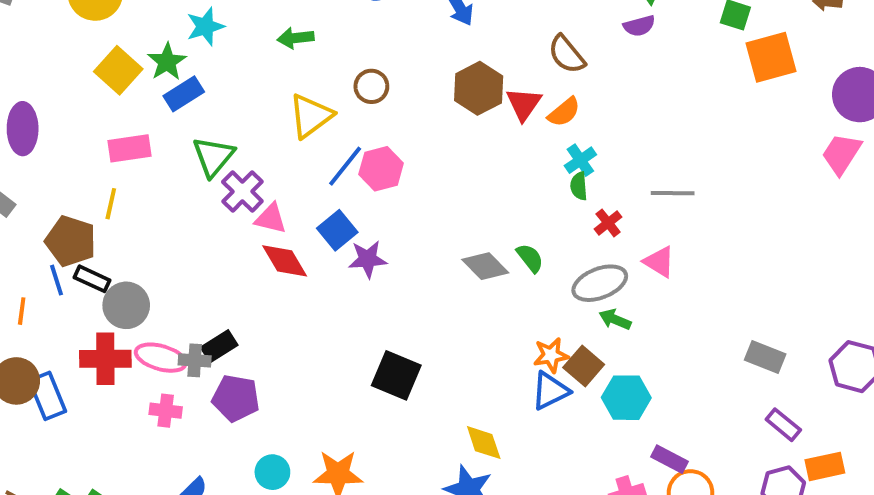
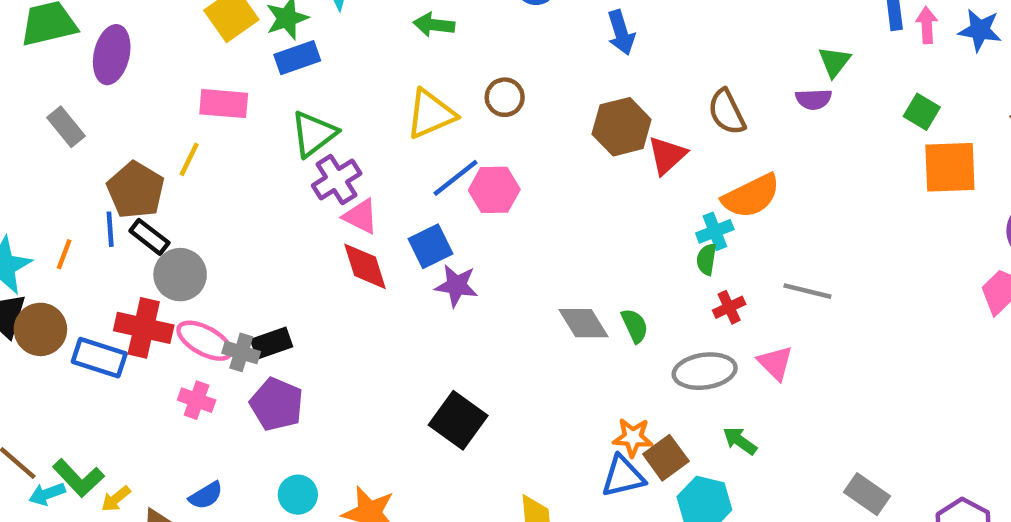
orange semicircle: (564, 112) -> (751, 196), moved, size x1.5
green arrow: (615, 319) -> (740, 441), moved
blue rectangle: (47, 396) -> (99, 358), moved, turned -63

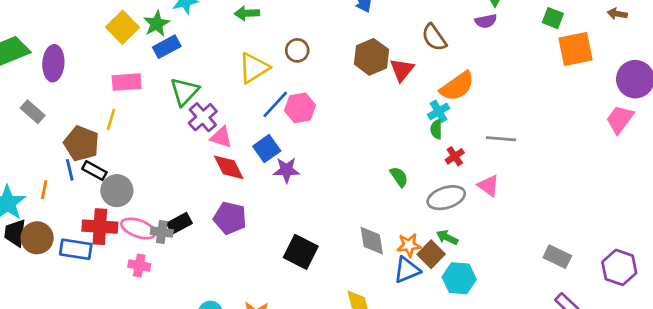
gray diamond: (584, 323) -> (372, 241), moved, turned 32
purple pentagon: (277, 404) -> (230, 218), moved
green arrow: (740, 441) -> (447, 237), moved

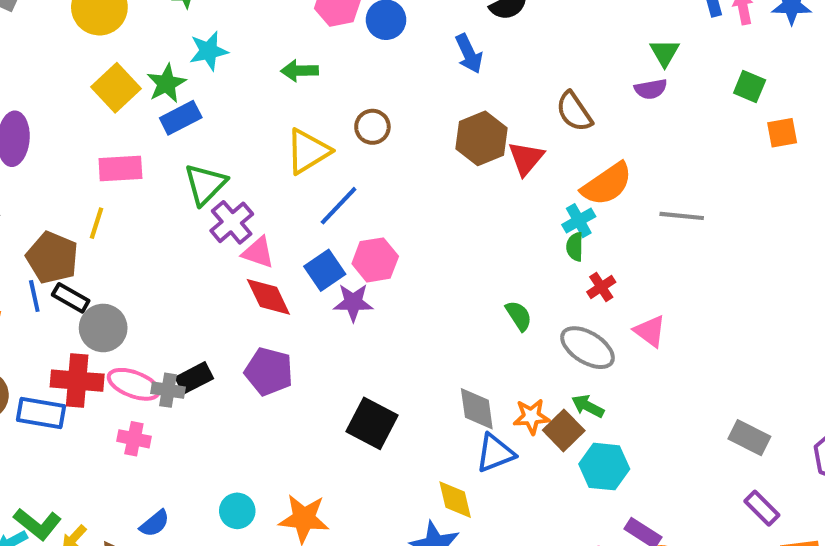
orange square: (576, 49) -> (782, 133), size x0.6
pink hexagon: (300, 108) -> (375, 260), moved
gray line: (501, 139) -> (682, 216), moved
gray ellipse: (446, 198) -> (587, 348), turned 48
blue triangle: (407, 270) -> (495, 453), moved

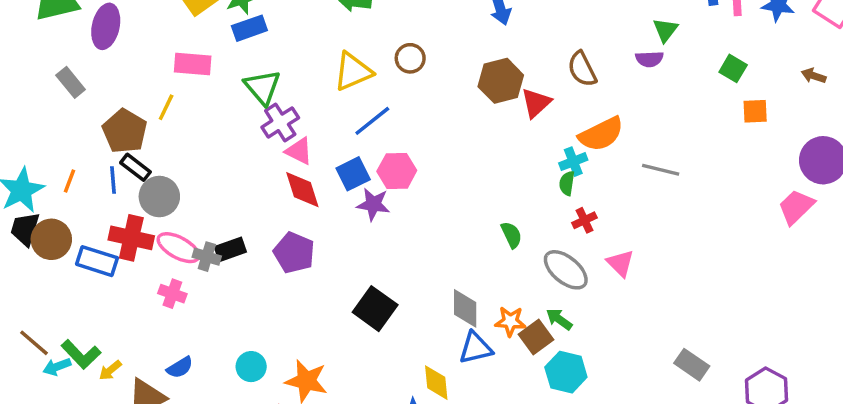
green triangle: (205, 184) -> (262, 87), turned -33
blue line: (34, 296) -> (113, 180), moved

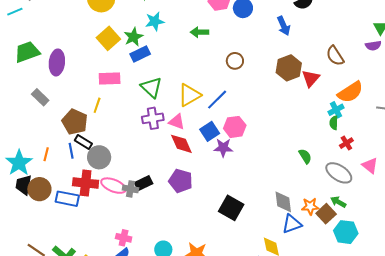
yellow triangle: (353, 71) -> (189, 95), moved
purple cross: (280, 122) -> (153, 118), moved, turned 30
pink cross: (172, 294) -> (124, 238), moved

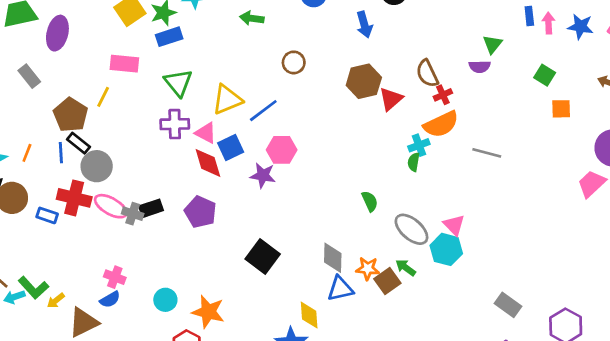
blue square: (210, 131) -> (231, 147), moved
red cross: (346, 143) -> (443, 95), moved
blue rectangle: (67, 199) -> (47, 215), size x0.7
cyan hexagon: (346, 232) -> (446, 249), moved

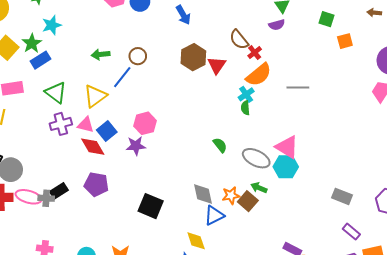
green arrow: (252, 18) -> (101, 54), moved
blue line: (263, 111) -> (122, 77), moved
pink triangle: (454, 225) -> (287, 147), size x1.4

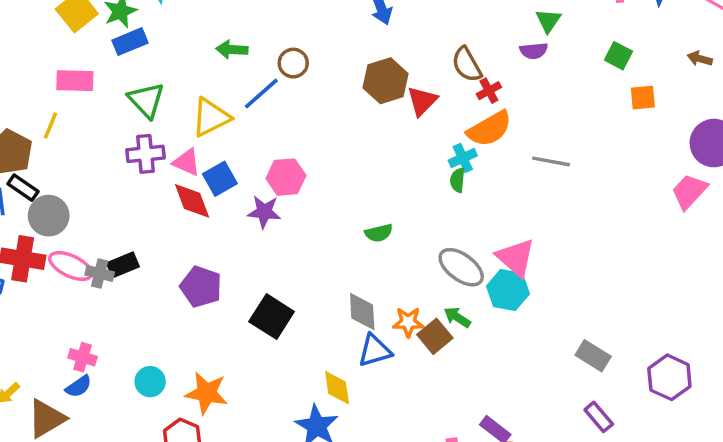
green semicircle: (220, 145) -> (379, 233), moved, turned 105
purple pentagon: (96, 184) -> (201, 287), moved

